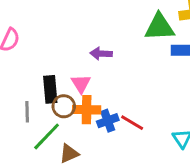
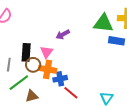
purple arrow: (101, 54) -> (63, 34), turned -40
red line: (132, 123) -> (71, 93), moved

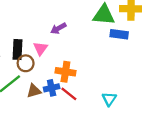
orange cross: (48, 69) -> (65, 72), moved
blue cross: (60, 79) -> (52, 88), moved
brown triangle: (32, 96) -> (34, 91), moved

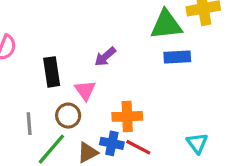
blue rectangle: (119, 34) -> (177, 57), moved
black rectangle: (17, 50) -> (52, 72), moved
blue cross: (52, 88) -> (112, 143), turned 35

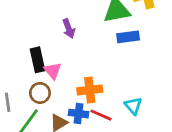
purple arrow: (105, 57) -> (69, 28), moved, turned -66
black rectangle: (52, 72) -> (38, 60), moved
cyan triangle: (197, 143) -> (133, 106), moved

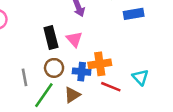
pink triangle: (53, 71) -> (74, 39), moved
blue cross: (79, 114) -> (82, 72), moved

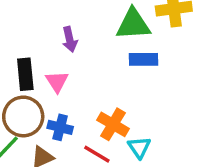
orange cross: (100, 64) -> (113, 124), moved, turned 30
brown circle: (54, 68) -> (23, 116), size x1.5

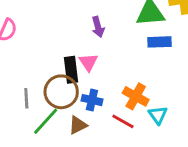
black rectangle: (25, 74) -> (71, 70), moved

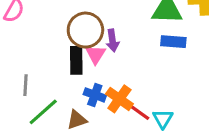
purple arrow: (98, 27) -> (113, 40), moved
brown circle: (61, 92) -> (85, 30), moved
orange cross: (136, 96) -> (119, 99), moved
red line: (123, 121) -> (138, 112), moved

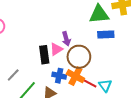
brown circle: (85, 30) -> (79, 57), moved
pink triangle: (96, 54) -> (56, 49), turned 32
gray line: (25, 85) -> (13, 75), turned 48

